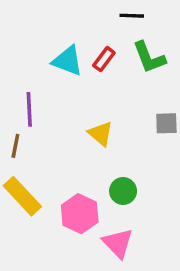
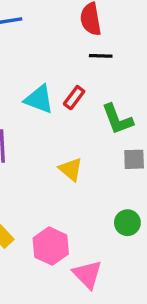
green L-shape: (149, 57) -> (117, 119), moved
green circle: (123, 191) -> (127, 223), moved

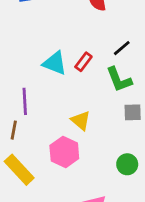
black line: (101, 56) -> (122, 48), moved, turned -42
pink hexagon: (51, 246) -> (64, 152), moved

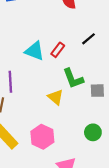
green L-shape: (119, 80) -> (73, 78), moved
pink hexagon: (64, 152) -> (42, 137), moved

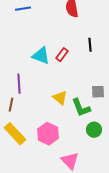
black line: (89, 39) -> (90, 45), turned -56
green L-shape: (73, 78) -> (81, 108), moved

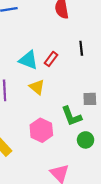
yellow triangle: (60, 98) -> (37, 87), moved
pink hexagon: (48, 134) -> (41, 130), moved

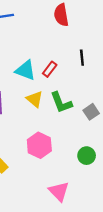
gray square: (90, 99) -> (91, 112), turned -32
green L-shape: (71, 116) -> (61, 103), moved

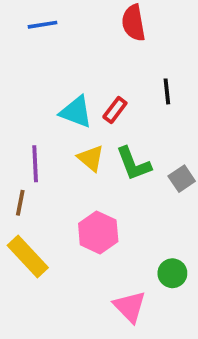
green circle: (87, 156) -> (172, 273), moved

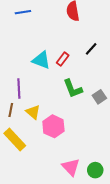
black line: (167, 91) -> (91, 49), turned 48
yellow triangle: (91, 158) -> (33, 112), moved
green circle: (172, 273) -> (95, 170), moved

